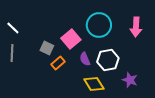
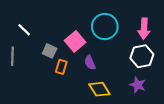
white line: (13, 28) -> (24, 30), moved
white hexagon: (108, 60) -> (142, 56), moved
orange rectangle: (58, 63) -> (61, 67), turned -32

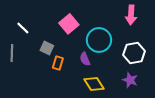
cyan circle: (105, 27) -> (99, 40), moved
pink arrow: (144, 29) -> (131, 15), moved
pink square: (75, 41) -> (69, 24), moved

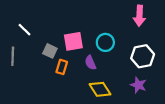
pink square: (69, 24) -> (73, 41), moved, turned 30
cyan circle: (99, 40) -> (105, 42), size x0.7

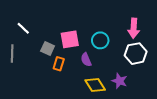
pink arrow: (139, 16) -> (134, 28), moved
purple star: (138, 85) -> (119, 81), moved

